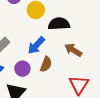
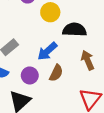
brown arrow: (73, 50) -> (88, 60), turned 30

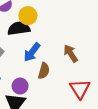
black semicircle: (74, 30) -> (19, 28), moved
purple circle: (30, 75) -> (20, 86), moved

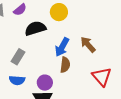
yellow circle: (28, 16) -> (59, 12), moved
blue arrow: (32, 52) -> (62, 47), moved

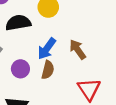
purple circle: (45, 83) -> (20, 69), moved

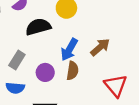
brown arrow: (78, 49) -> (100, 47), turned 90

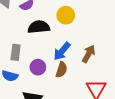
brown arrow: (100, 47) -> (89, 54), turned -30
gray rectangle: (17, 60) -> (16, 52), turned -35

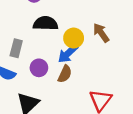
yellow circle: (66, 15) -> (74, 38), moved
brown arrow: (89, 54) -> (101, 33), moved, turned -72

